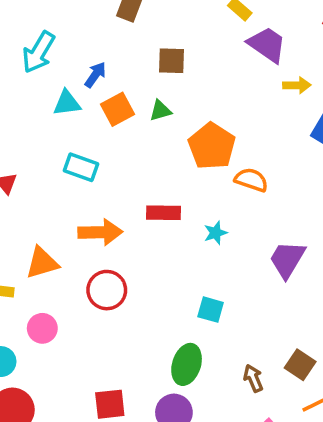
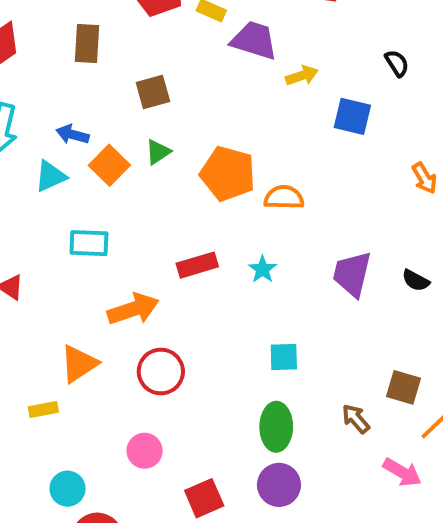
blue arrow: (95, 75) -> (72, 134), turned -92
pink circle: (42, 328) -> (145, 451), moved

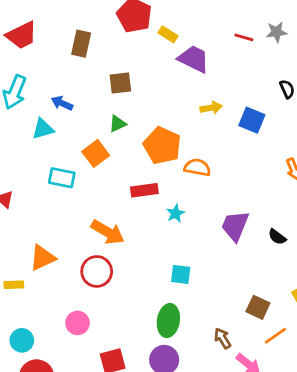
yellow arrow: (302, 76) -> (211, 108), moved
orange square: (109, 165) -> (96, 153), moved
red rectangle: (197, 265) -> (144, 190), moved
orange arrow: (133, 309) -> (108, 232), moved, turned 40
brown arrow: (356, 419) -> (223, 338), moved

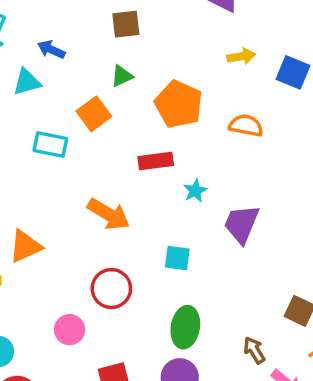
orange semicircle: (197, 167) -> (246, 126), moved
purple trapezoid: (235, 226) -> (242, 224), moved
red circle: (97, 271) -> (111, 289), moved
cyan square: (181, 274) -> (177, 258), moved

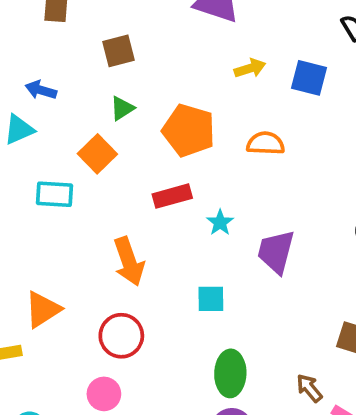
orange arrow: (109, 214) -> (129, 262), turned 48
red circle: (111, 289) -> (121, 336), moved

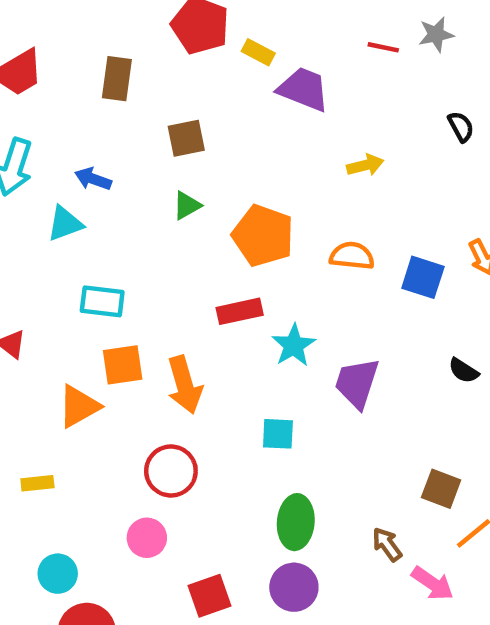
yellow arrow: (250, 68) -> (365, 165), moved
blue square: (309, 78) -> (423, 277), moved
orange square: (97, 154) -> (123, 365), moved, turned 33
cyan star: (220, 223) -> (294, 345), size x1.4
orange triangle: (43, 309) -> (79, 406), moved

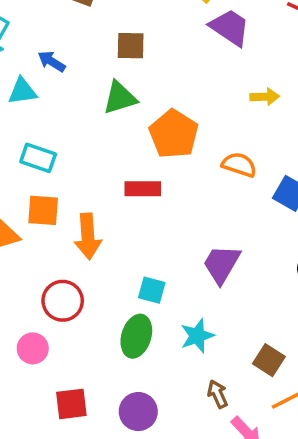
green triangle: (187, 205) -> (120, 98), size x1.5
cyan star: (294, 345) -> (197, 336), moved
green ellipse: (296, 522) -> (136, 336), moved

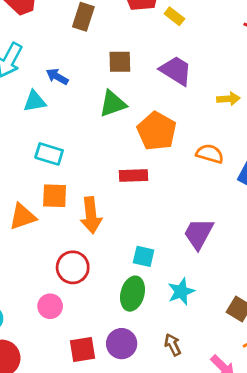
purple trapezoid: (230, 27) -> (176, 71), moved
brown arrow: (218, 394) -> (173, 345), moved
purple circle: (138, 412) -> (122, 344), moved

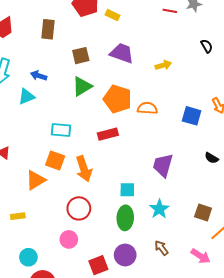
cyan rectangle: (49, 154) -> (61, 130), moved
orange semicircle: (210, 154) -> (147, 108), moved
orange square: (55, 196) -> (55, 160), turned 30

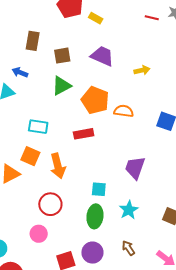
brown rectangle: (48, 29) -> (33, 41), moved

